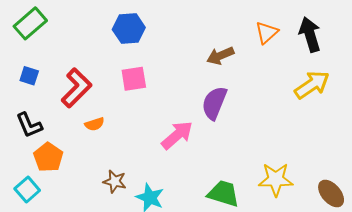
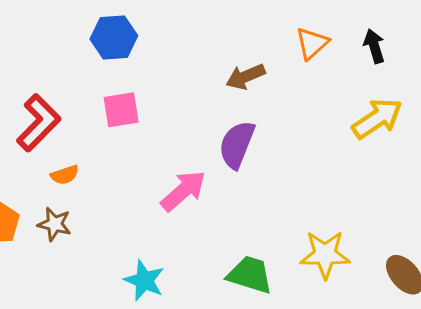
black arrow: (310, 34) -> (374, 46), size x0.7
brown star: (115, 181) -> (55, 224), moved

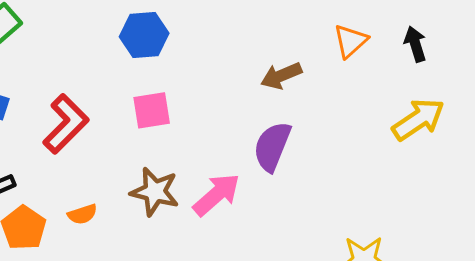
orange semicircle: (65, 175) -> (82, 214), moved
brown star: (55, 224) -> (155, 192), moved, size x1.4

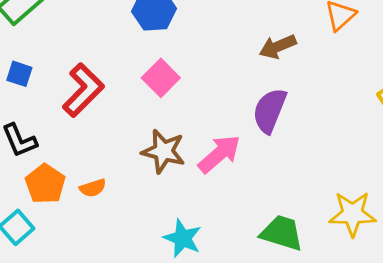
pink square: (152, 110) -> (161, 78), turned -36
orange semicircle: (82, 214) -> (93, 188), moved

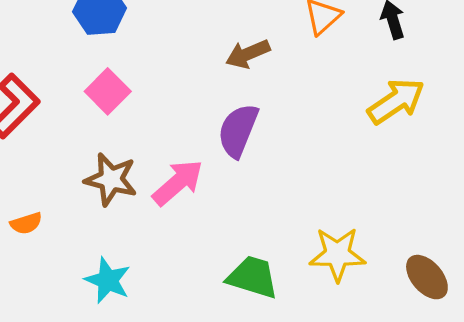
cyan star: (183, 238) -> (108, 280), moved

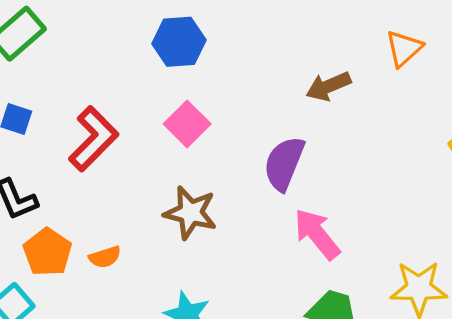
purple semicircle: (238, 130) -> (284, 163), moved
pink arrow: (178, 183) -> (317, 234), moved, turned -88

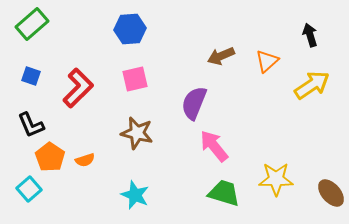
orange triangle: (404, 48) -> (267, 61), moved
pink square: (187, 124) -> (135, 79), turned 32

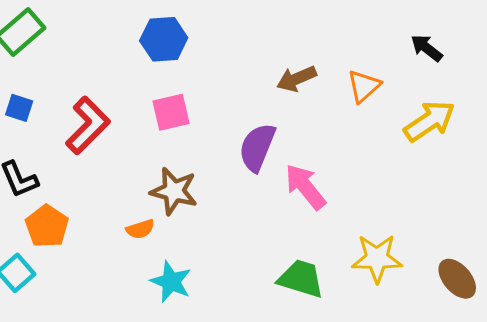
black arrow: (310, 35) -> (427, 48), turned -35
pink arrow: (214, 146) -> (305, 187), moved
orange semicircle: (85, 160) -> (140, 229), moved

